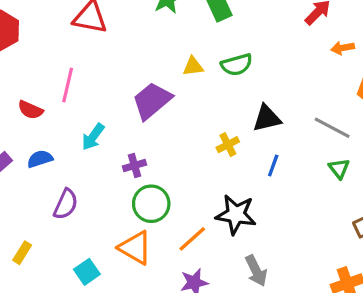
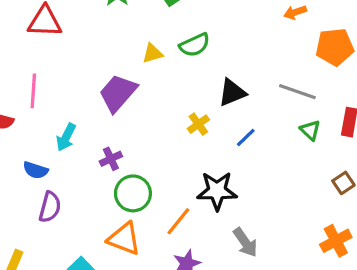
blue semicircle: (40, 159) -> (36, 170), moved, turned -135
blue line: (273, 166) -> (246, 137), turned 35

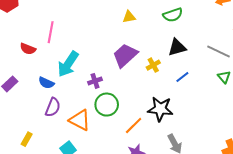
green semicircle: (195, 45) -> (173, 15), moved
purple trapezoid: (118, 93) -> (125, 55), moved
cyan arrow: (66, 137) -> (68, 64), size x1.5
orange triangle: (124, 239) -> (80, 120), moved

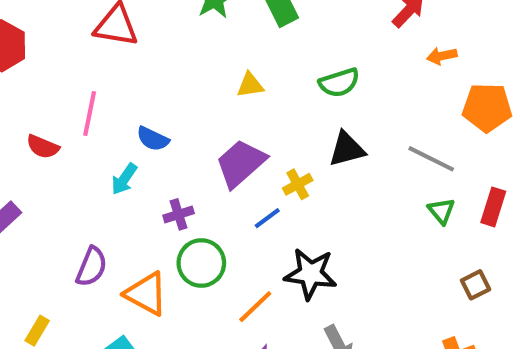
cyan arrow: (68, 64) -> (124, 179), size x0.6
blue line: (182, 77) -> (267, 218), moved
blue semicircle: (46, 83) -> (153, 139), moved

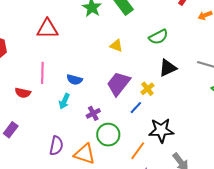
yellow triangle: (250, 85) -> (116, 46), turned 40

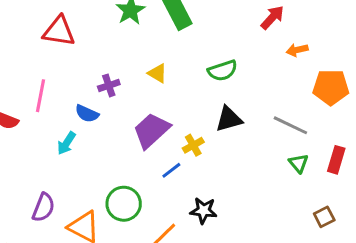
purple cross: (93, 113) -> (109, 85), moved
black star: (161, 130) -> (204, 210), size x0.7

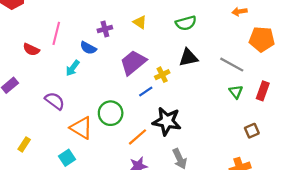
purple semicircle: (43, 208) -> (55, 101), moved, turned -78
black star: (204, 210) -> (167, 121), size x1.5

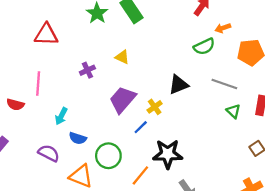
green semicircle: (186, 23) -> (204, 46), moved
blue semicircle: (88, 48) -> (78, 138), moved

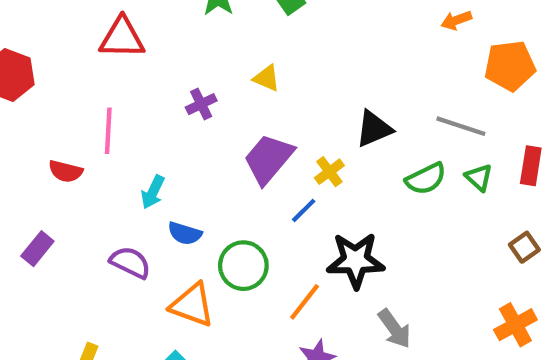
green semicircle: (204, 46) -> (426, 179), moved

